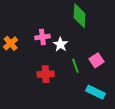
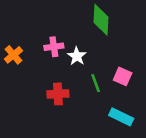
pink square: (97, 60) -> (123, 76), turned -32

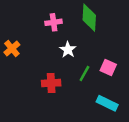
pink cross: (54, 47) -> (54, 22), moved
green line: (96, 83) -> (84, 73), turned 49

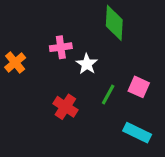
pink cross: (54, 22) -> (61, 47), moved
red cross: (51, 83) -> (65, 107), turned 36

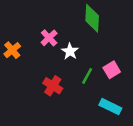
pink cross: (61, 47) -> (49, 38), turned -35
pink square: (139, 87) -> (112, 70), turned 35

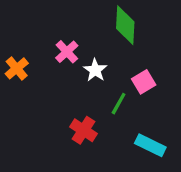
pink square: (112, 70) -> (144, 82), moved
red cross: (53, 86) -> (83, 130), moved

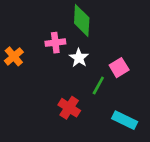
green diamond: (125, 25) -> (82, 20), moved
pink cross: (67, 52) -> (55, 43), turned 36

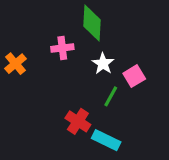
white star: (79, 58) -> (103, 64), moved
cyan rectangle: (125, 120) -> (106, 140), moved

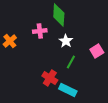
pink square: (134, 76) -> (97, 51), moved

